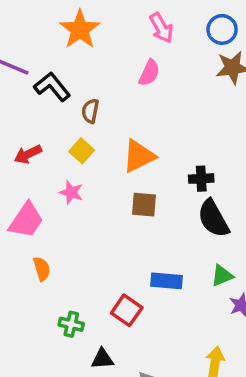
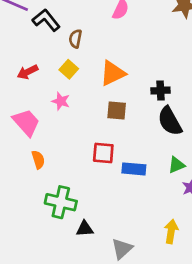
pink trapezoid: (26, 220) -> (26, 122), turned -76
red square: (127, 310) -> (103, 153), moved, turned -30
green cross: (71, 324) -> (61, 202), size x1.6

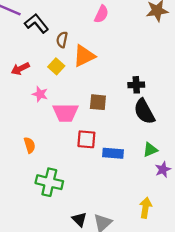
orange triangle: (113, 73) -> (84, 56), moved
pink star: (61, 101) -> (40, 94), moved
pink trapezoid: (26, 122) -> (66, 113), moved, turned 132
black triangle: (85, 229) -> (79, 219), moved, turned 49

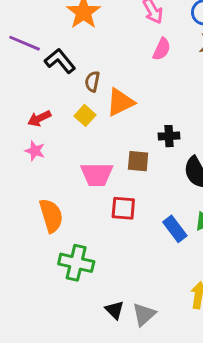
pink semicircle: (101, 14) -> (162, 49), moved
black cross: (136, 85) -> (169, 136), moved
pink star: (40, 94) -> (35, 151), moved
orange semicircle: (30, 145) -> (51, 216), size x1.6
blue rectangle: (113, 153) -> (175, 229), moved, turned 48

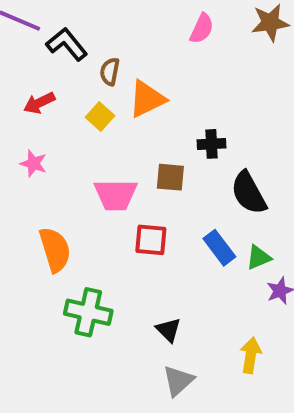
red arrow: (39, 118) -> (39, 103), moved
blue rectangle: (175, 229) -> (219, 248), moved
black triangle: (114, 310) -> (168, 330), moved

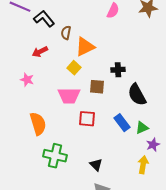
red arrow: (39, 103) -> (40, 52), moved
yellow square: (100, 117) -> (74, 68), moved
yellow arrow: (251, 355) -> (143, 165), moved

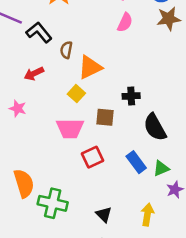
red square: (87, 119) -> (93, 157), turned -30
orange semicircle: (38, 124) -> (24, 183), moved
yellow arrow: (143, 165) -> (147, 215), moved

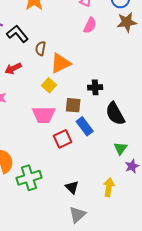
blue rectangle: (136, 162) -> (85, 126), moved
green triangle: (161, 168) -> (120, 148), turned -32
green cross: (53, 203) -> (29, 178), turned -30

